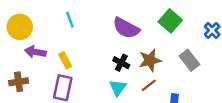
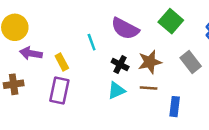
cyan line: (70, 20) -> (92, 42), moved
brown line: (149, 85) -> (149, 88), turned 42
cyan triangle: (118, 88) -> (116, 90), turned 30

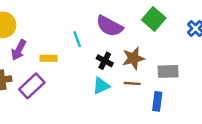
purple arrow: (31, 53) -> (19, 50), turned -72
yellow rectangle: (62, 62) -> (49, 58), turned -63
gray rectangle: (191, 62) -> (168, 71), moved, turned -54
purple rectangle: (59, 90) -> (32, 86), moved, turned 35

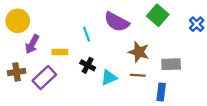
brown star: (133, 58) -> (139, 52), turned 30
black cross: (105, 61) -> (88, 65), moved

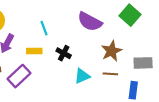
cyan line: (87, 34) -> (44, 28), moved
brown star: (139, 52) -> (112, 51), turned 30
black cross: (88, 65) -> (64, 53), moved

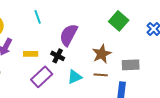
purple semicircle: (90, 22) -> (69, 35), moved, turned 90
cyan line: (44, 28) -> (38, 17), moved
purple rectangle: (19, 76) -> (42, 77), moved

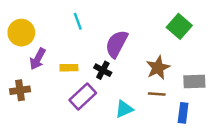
cyan triangle: (75, 77) -> (124, 109), moved

